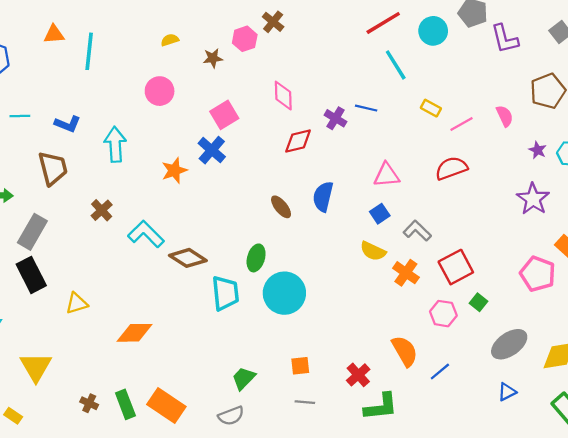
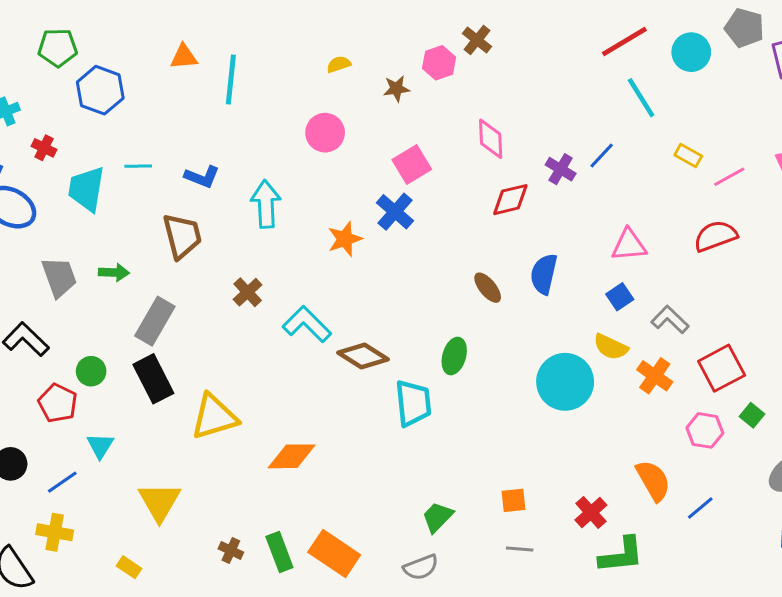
blue line: (366, 108) -> (602, 155), turned -60
cyan circle: (284, 293) -> (565, 382), moved
yellow triangle: (77, 303) -> (214, 417), size x1.6

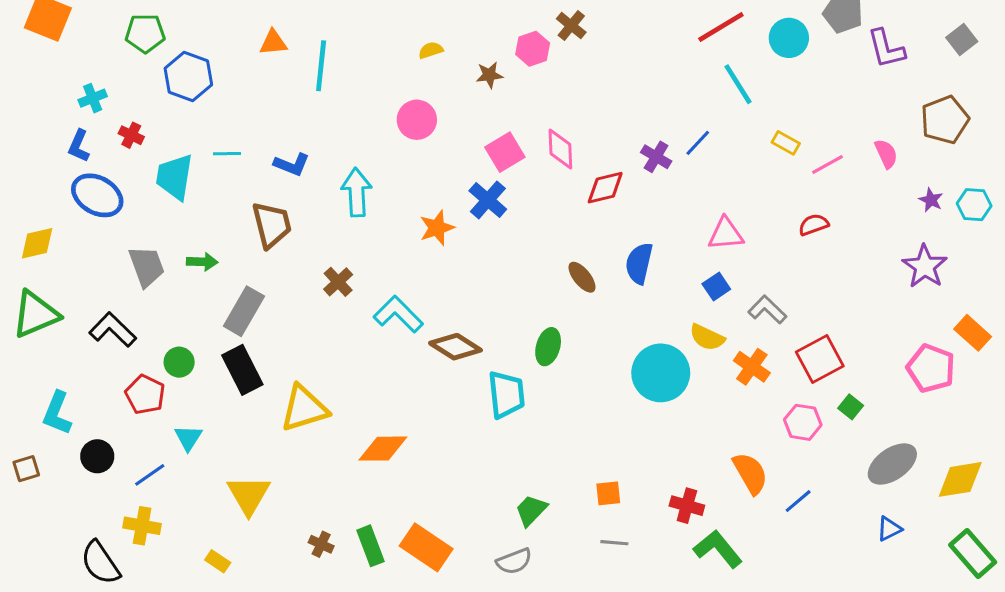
pink diamond: (491, 139) -> (560, 149), moved
red semicircle: (716, 236) -> (814, 225), size x0.7
red cross: (591, 512) -> (687, 506), turned -32
green L-shape: (621, 555) -> (718, 549), turned -123

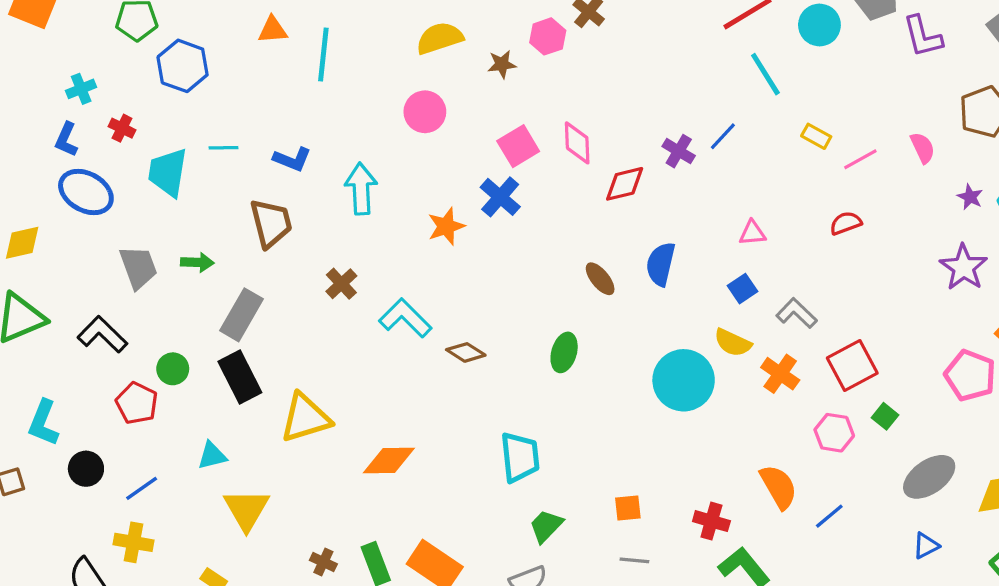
yellow semicircle: (431, 50) -> (440, 38), size x1.8
pink triangle: (726, 234) -> (752, 233), size x0.7
brown diamond: (455, 347) -> (466, 352), size x0.7
cyan trapezoid: (506, 395) -> (520, 457), moved
cyan triangle: (188, 438) -> (212, 456), moved, turned 44

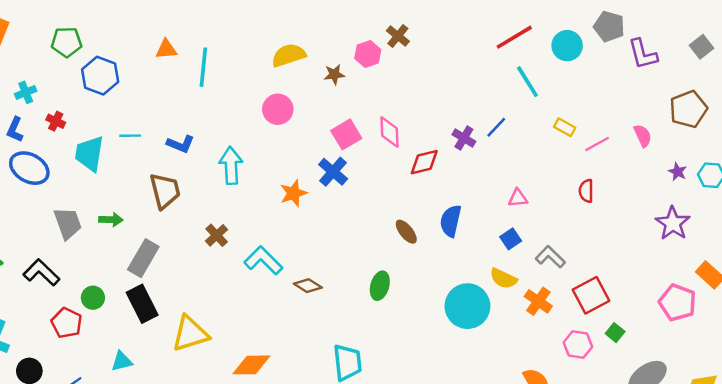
red semicircle: (846, 223) -> (586, 191), turned -70

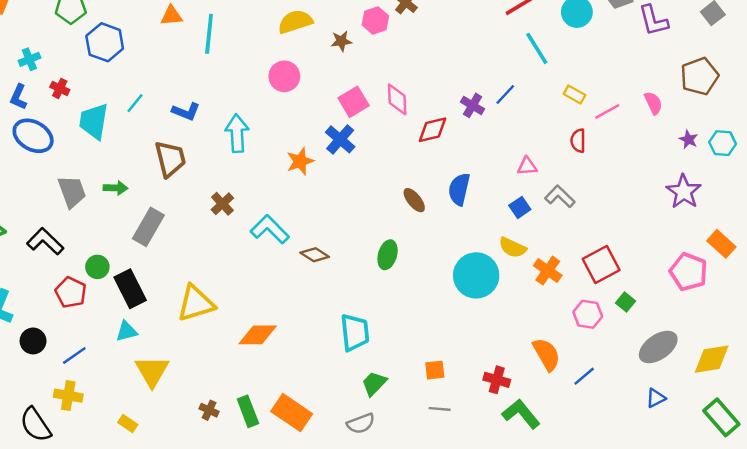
cyan line: (130, 136) -> (135, 103), turned -50
red semicircle: (586, 191) -> (578, 141), moved
gray L-shape: (550, 257) -> (560, 196), moved
black rectangle: (142, 304) -> (130, 289), moved

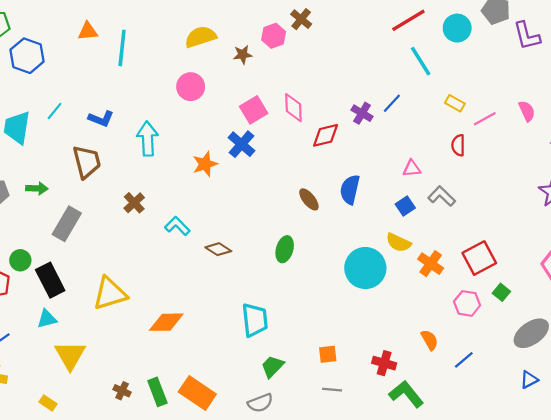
cyan L-shape: (270, 229) -> (177, 226), size x0.7
orange semicircle: (547, 354) -> (429, 340), size x0.7

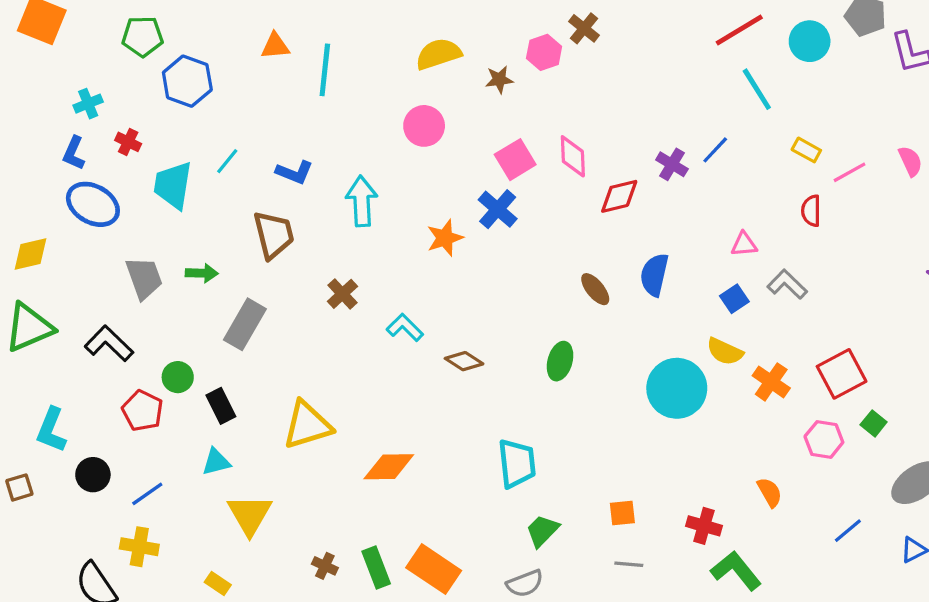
black rectangle: (50, 280) -> (221, 406), size x0.7
blue line: (464, 360) -> (848, 531), moved

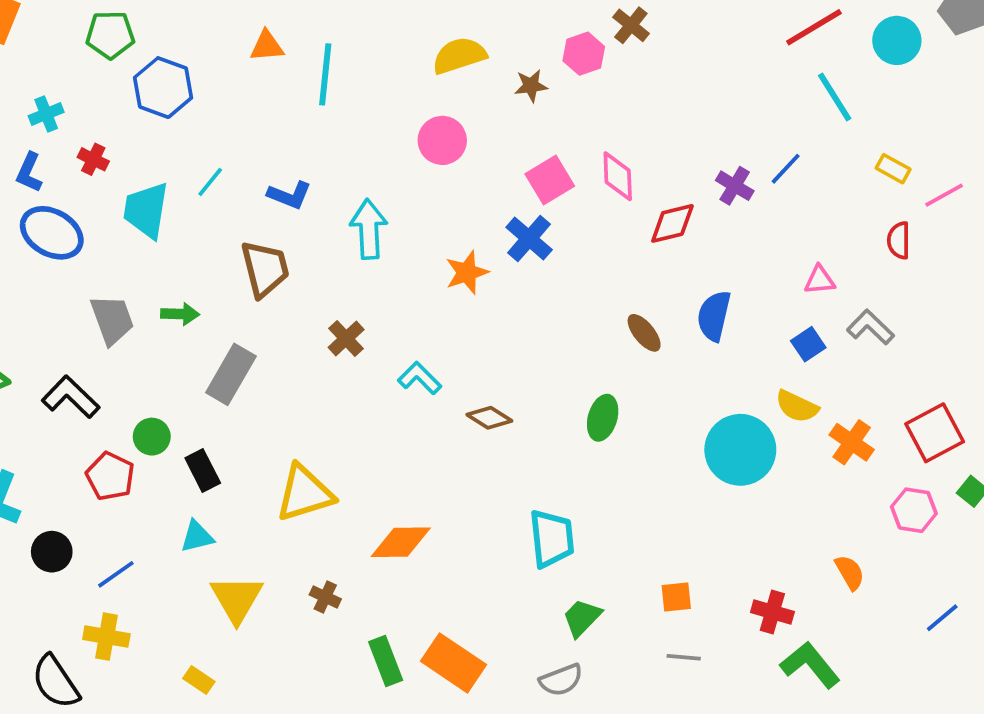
brown cross: (325, 566) -> (325, 597), moved

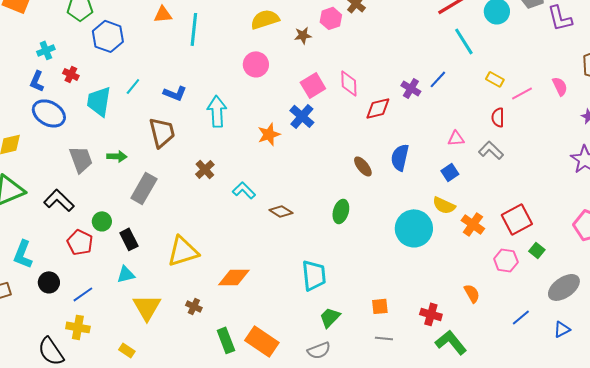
gray L-shape: (870, 327) -> (491, 150), moved

